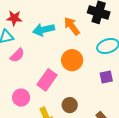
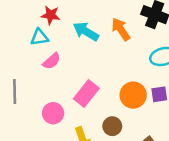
cyan arrow: (44, 30) -> (86, 31), turned 40
orange circle: (72, 60) -> (133, 95), moved

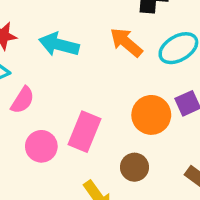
orange arrow: (121, 29) -> (126, 42), moved
pink circle: (53, 113) -> (41, 146), moved

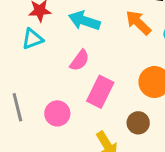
pink semicircle: (23, 100) -> (80, 60), moved
pink circle: (41, 146) -> (57, 113), moved

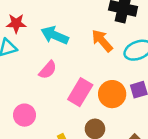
pink rectangle: (100, 92) -> (80, 92), moved

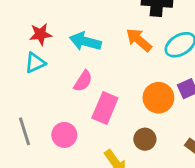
pink rectangle: (80, 92) -> (105, 108), moved

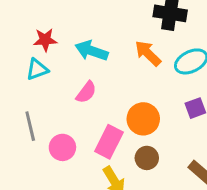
orange circle: (158, 98) -> (143, 119), moved
pink rectangle: (105, 108) -> (109, 142), moved
gray line: (24, 131) -> (30, 126), moved

